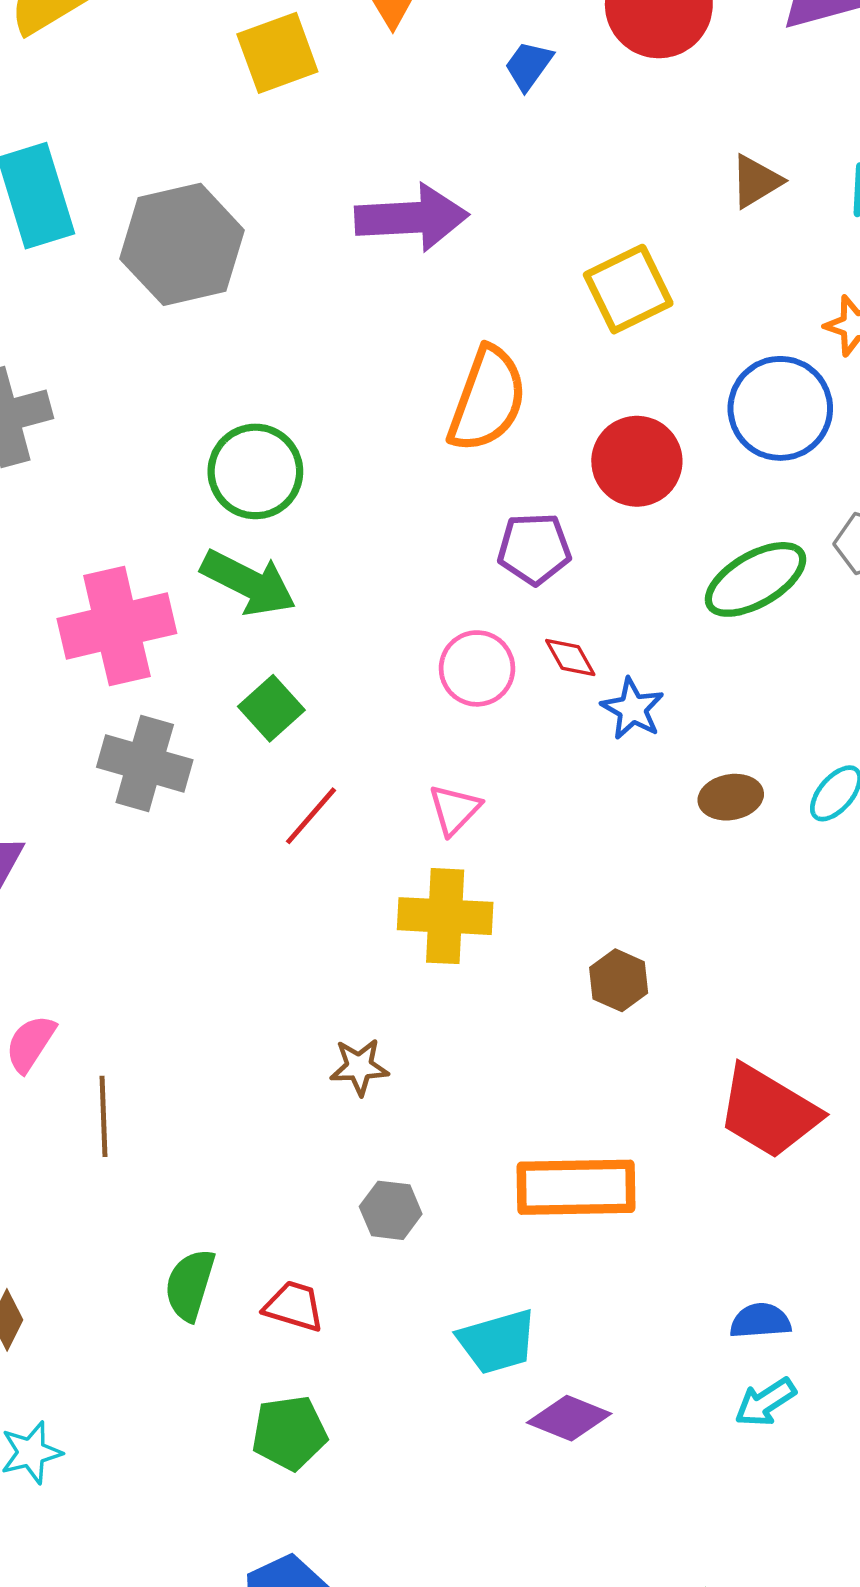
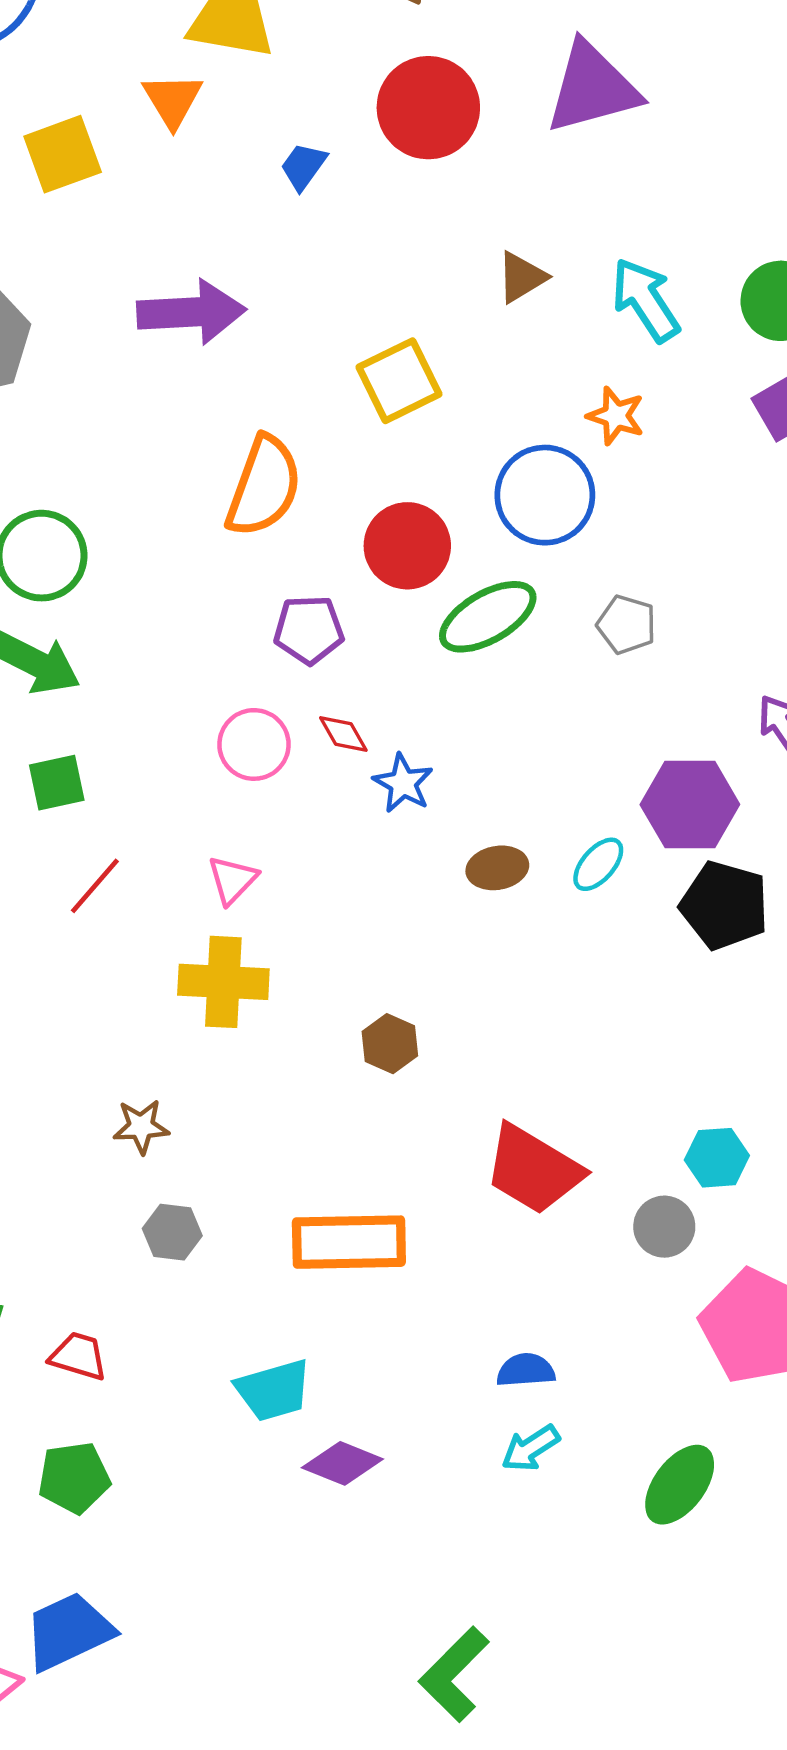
green ellipse: (755, 579) -> (488, 617), moved
green square: (271, 708) -> (57, 783), turned 30
gray hexagon: (391, 1210) -> (172, 1232), moved

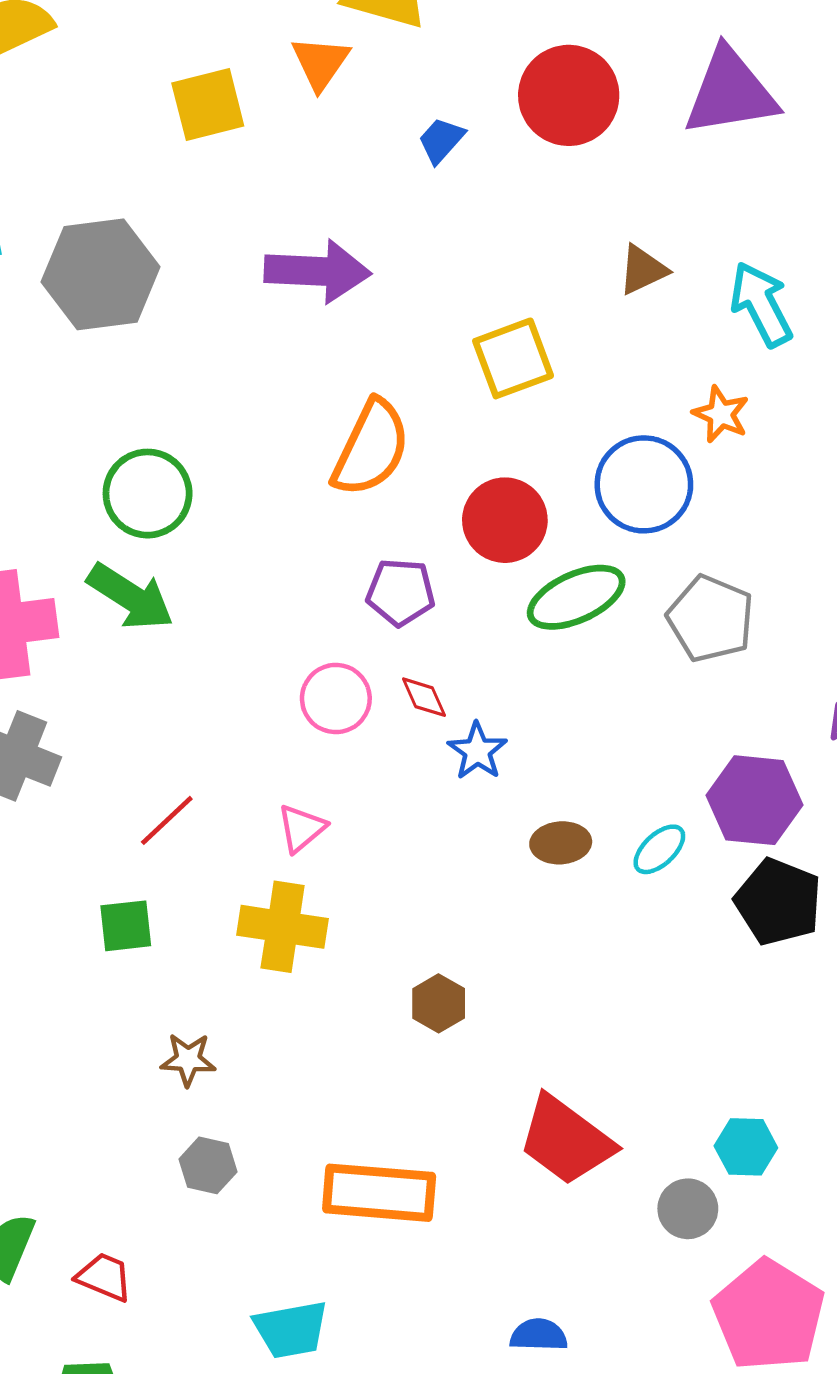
gray pentagon: (627, 625) -> (711, 619), size x1.5
green square: (57, 783) -> (126, 926), moved

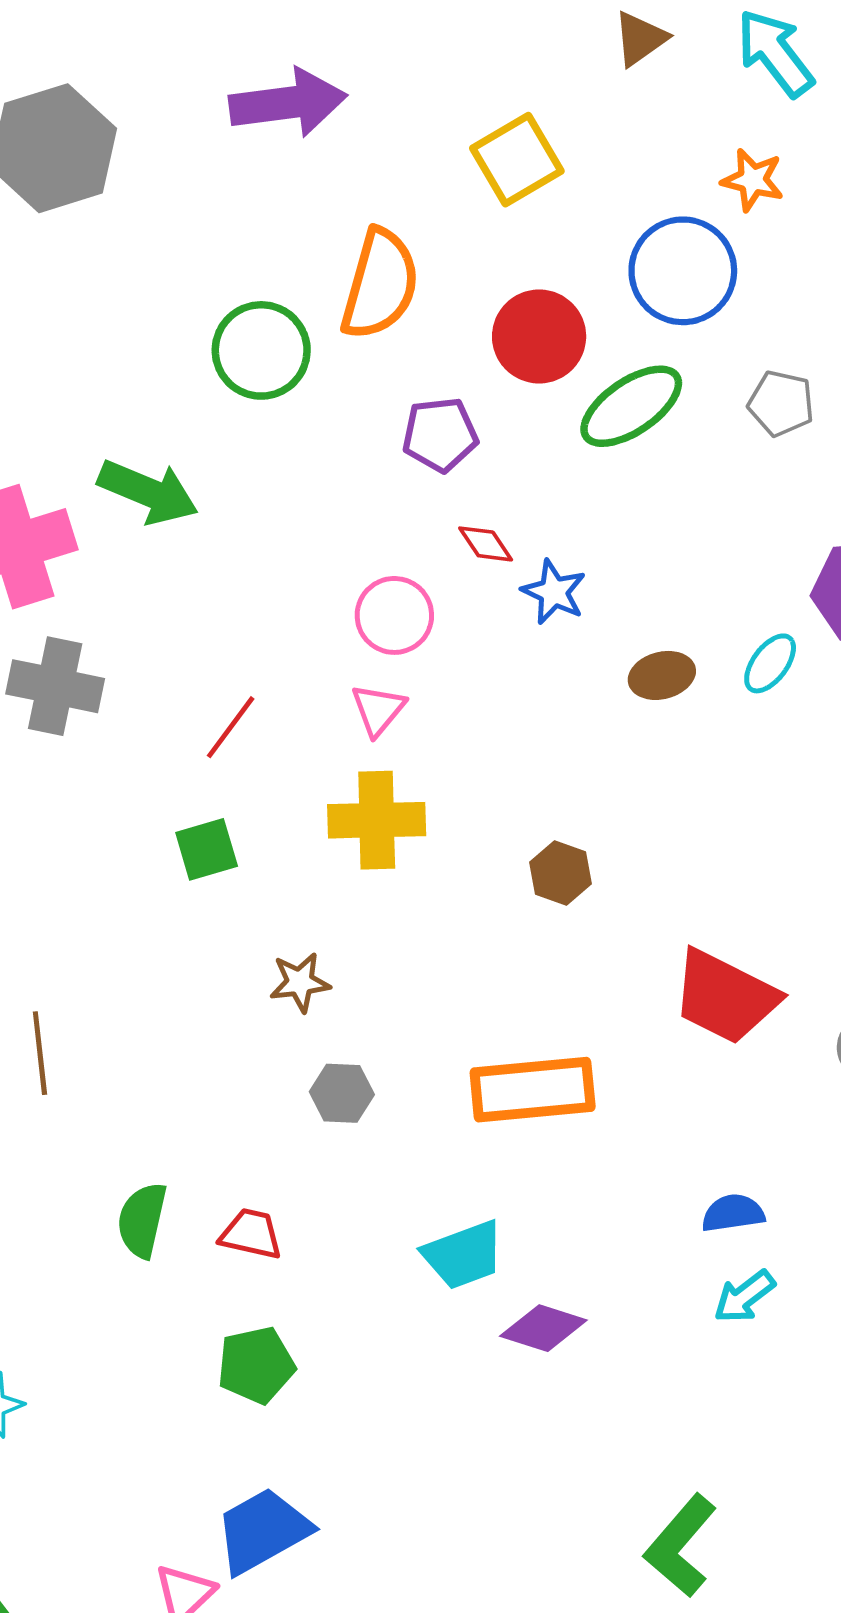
green circle: (148, 494) -> (261, 350), moved
gray pentagon: (711, 619) -> (781, 403), size x0.7
pink circle: (336, 699) -> (394, 615), moved

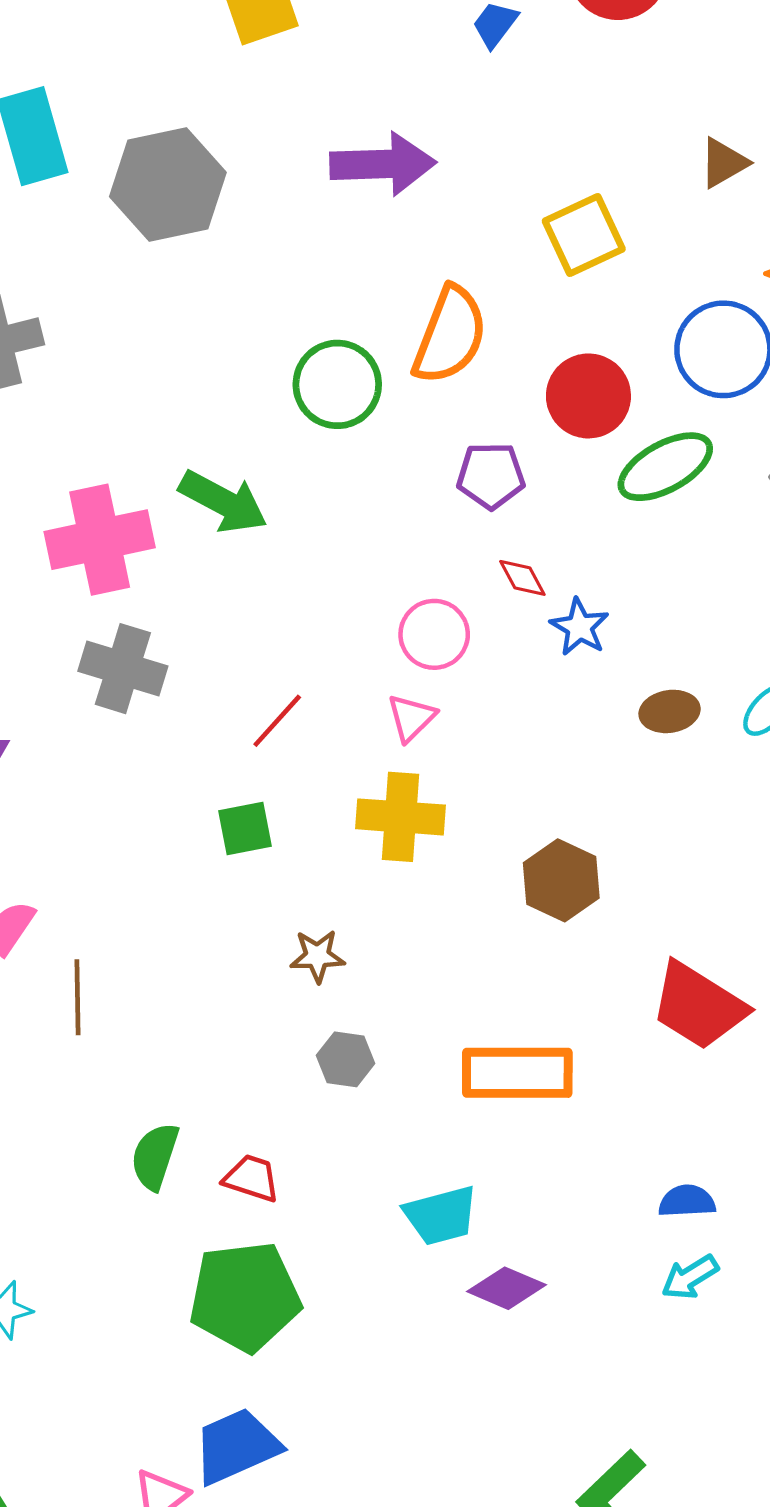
brown triangle: (640, 39) -> (724, 163), moved
brown hexagon: (561, 873) -> (561, 880), size x1.4
green pentagon: (256, 1365) -> (245, 1297), size x1.6

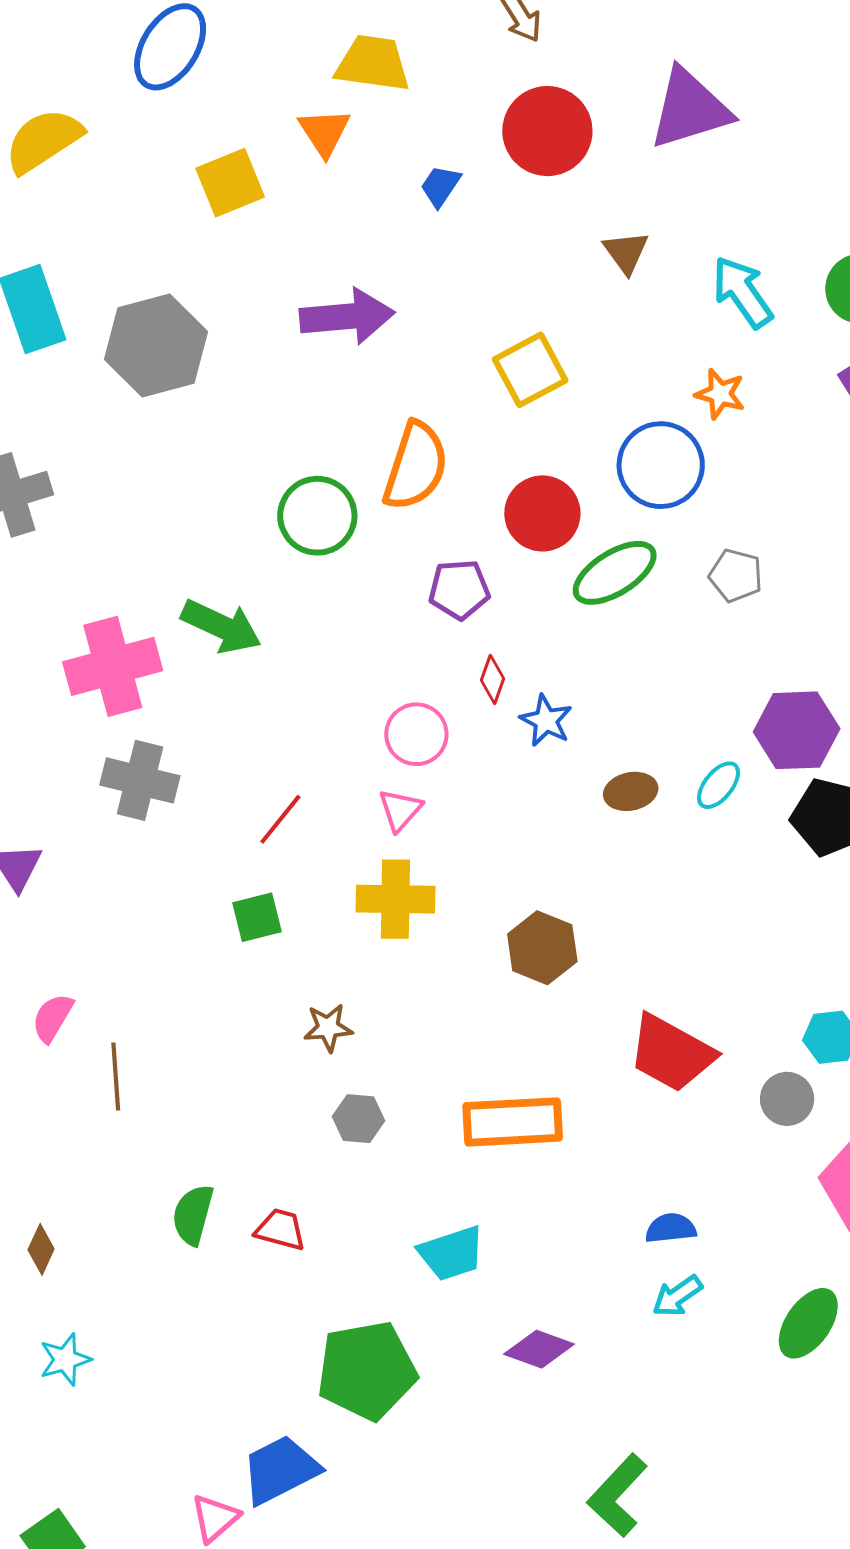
brown triangle: (724, 163) -> (626, 252), moved, turned -33
red diamond: (522, 578) -> (492, 679), turned 51
purple diamond: (507, 1288) -> (539, 1349), moved
green pentagon: (245, 1297) -> (367, 1370), moved

